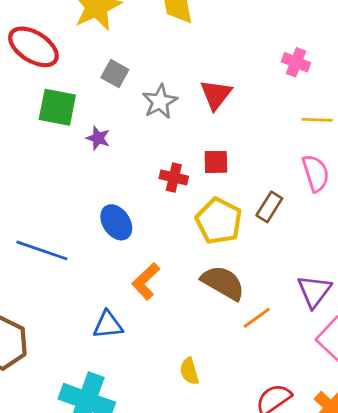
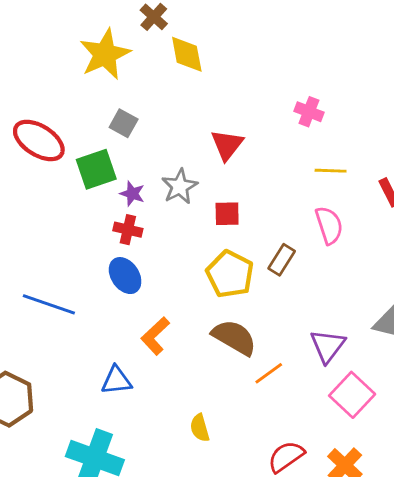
red ellipse: (33, 47) -> (39, 140), moved
gray star: (160, 102) -> (180, 186), moved
green square: (57, 107) -> (96, 169), moved, turned -30
purple star: (98, 138) -> (132, 194), moved
red cross: (174, 177) -> (128, 230), moved

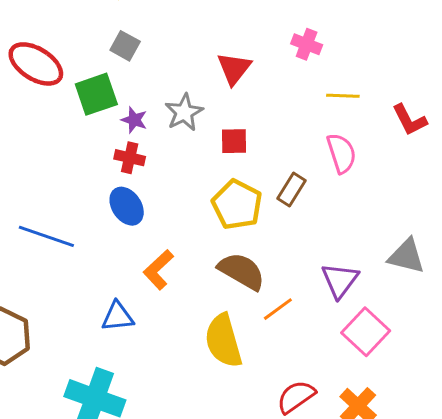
pink cross: (309, 112) -> (307, 44), moved
yellow semicircle: (200, 428) -> (223, 341), moved, size x1.8

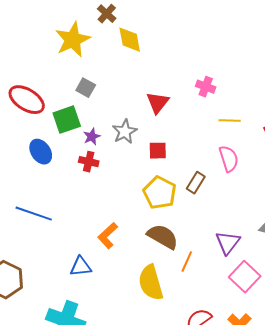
purple star: (134, 120) -> (92, 137), turned 30
blue ellipse: (127, 206) -> (41, 152), moved
orange line: (278, 309) -> (187, 262), turned -30

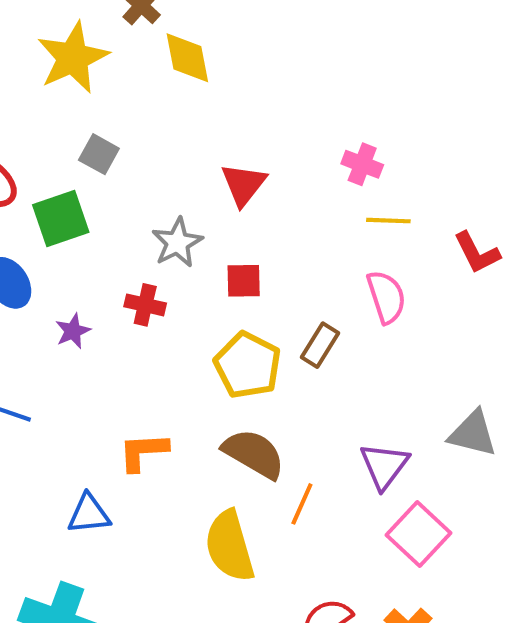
pink cross: (206, 87) -> (362, 164), moved
purple star: (92, 137) -> (73, 331), moved
red cross: (89, 162) -> (145, 305), moved
orange L-shape: (108, 236) -> (143, 452), turned 40

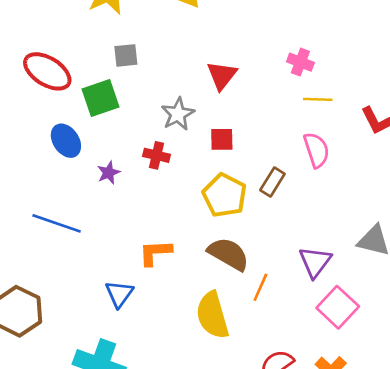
gray square: (99, 154) -> (126, 55), turned -35
blue triangle: (89, 514) -> (119, 294), turned -48

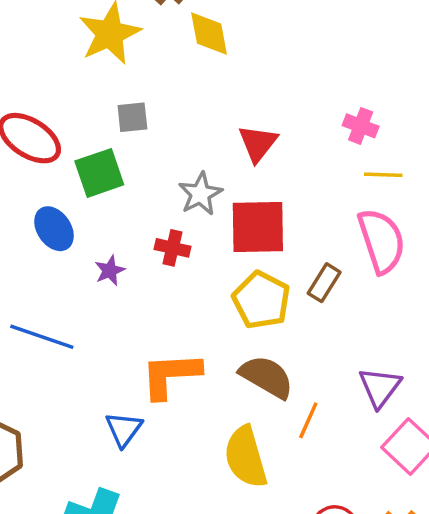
red square: (222, 139) -> (258, 227), size x1.8
pink semicircle: (316, 150) -> (382, 241), size x1.4
orange L-shape: (155, 253) -> (171, 375), size x1.4

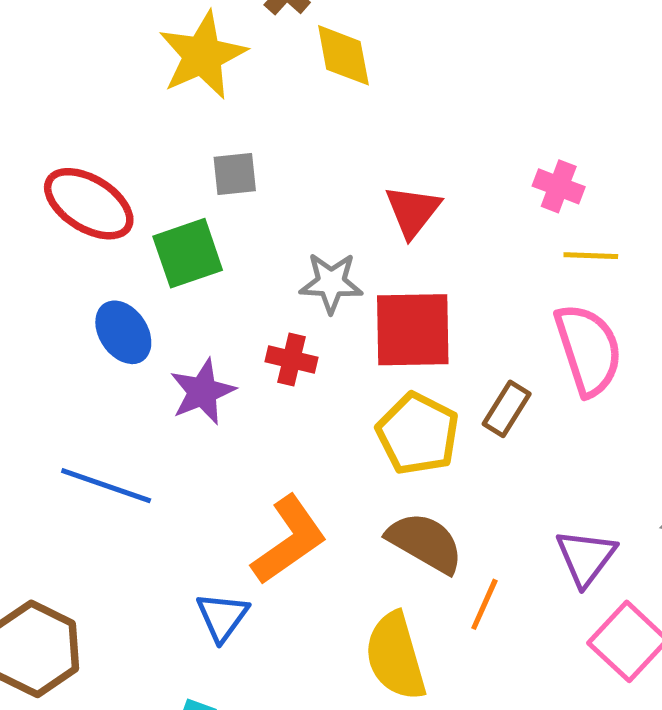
gray star: (200, 194) -> (331, 283), turned 30
purple star: (110, 271) -> (202, 392), size x1.5
orange L-shape: (171, 375) -> (289, 540), turned 148

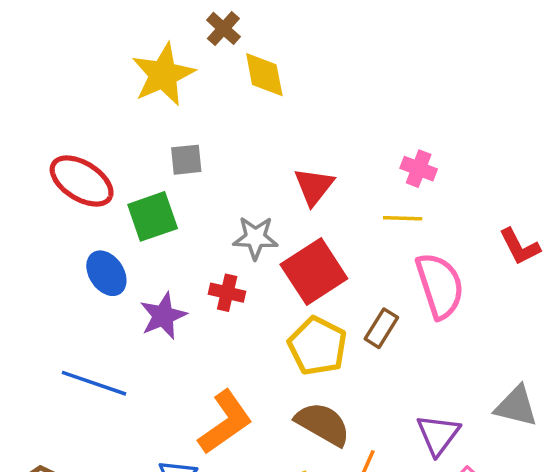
yellow line: (591, 256) -> (403, 218), moved
red square: (413, 330) -> (314, 271), turned -32

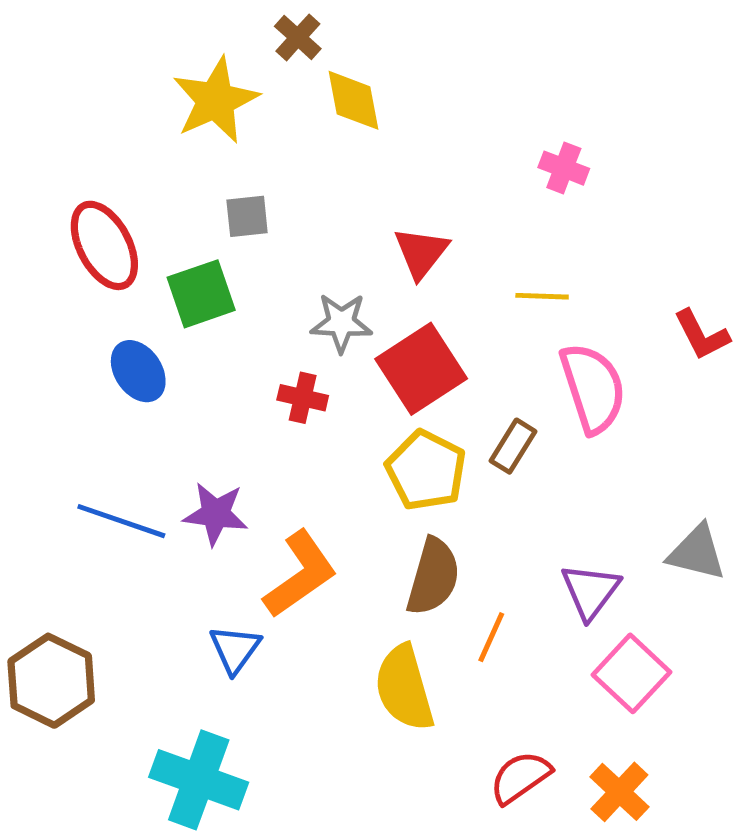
pink cross: (419, 169) -> (564, 168), moved
red ellipse: (82, 181) -> (104, 245), turned 30
purple star: (163, 316) -> (216, 514), moved, turned 30
brown semicircle: (323, 424) -> (433, 577), turned 76

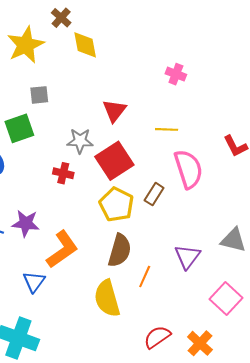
pink square: (632, 673) -> (226, 298), moved

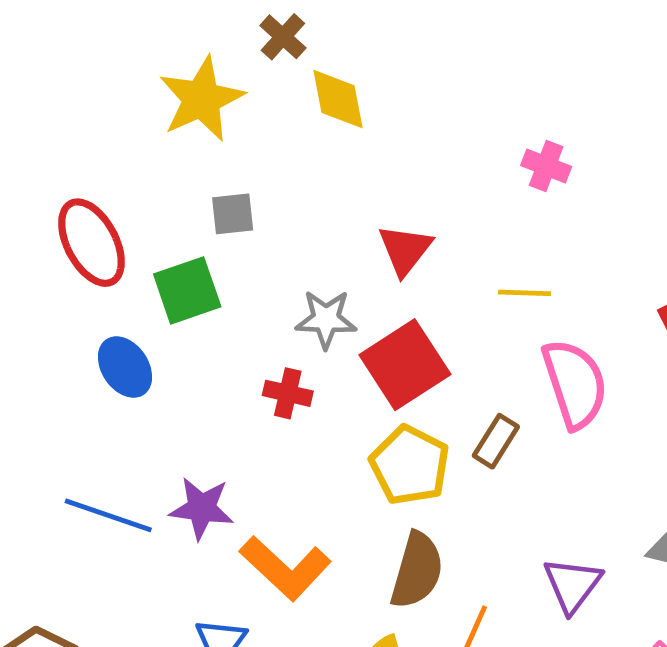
orange L-shape: (62, 249) -> (285, 568), turned 78

